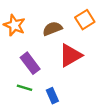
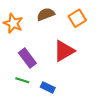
brown semicircle: (52, 29) -> (46, 14), moved
blue rectangle: (52, 96) -> (48, 87), turned -40

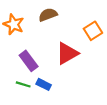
orange square: (77, 18) -> (93, 31), moved
blue rectangle: (48, 87) -> (44, 84), moved

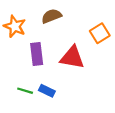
red triangle: (67, 53) -> (72, 57), turned 40
purple rectangle: (29, 61) -> (37, 54), moved, turned 30

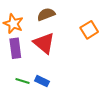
purple rectangle: (37, 54) -> (15, 48), moved
red triangle: (72, 57) -> (44, 43), moved, turned 30

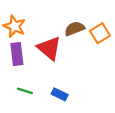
brown semicircle: (46, 14) -> (75, 29), moved
blue rectangle: (42, 81) -> (60, 94), moved

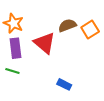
green line: (25, 91) -> (12, 71), moved
blue rectangle: (60, 94) -> (64, 84), moved

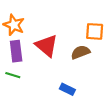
brown semicircle: (67, 25) -> (80, 52), moved
orange square: (90, 30) -> (95, 31), turned 36

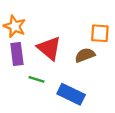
green line: (13, 75) -> (37, 79), moved
blue rectangle: (67, 89) -> (71, 94), size x1.6

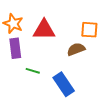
red triangle: (49, 48) -> (44, 30), moved, turned -40
blue rectangle: (71, 94) -> (64, 84), turned 30

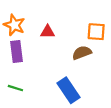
red triangle: (44, 30) -> (48, 32), size x0.6
green line: (33, 71) -> (15, 88), moved

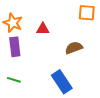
orange square: (96, 32) -> (87, 13), moved

